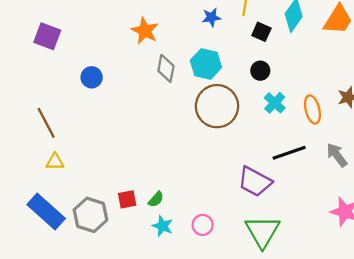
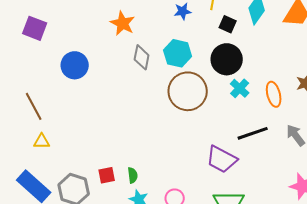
black circle: (260, 71) -> (227, 59), size x1.8
blue circle: (92, 77) -> (75, 65), size x1.4
green semicircle: (156, 199) -> (133, 175), turned -49

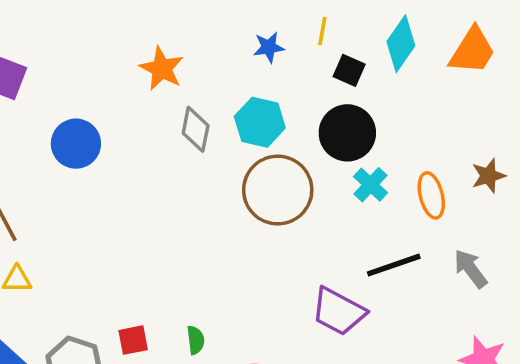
green semicircle: (133, 175) -> (196, 340), moved

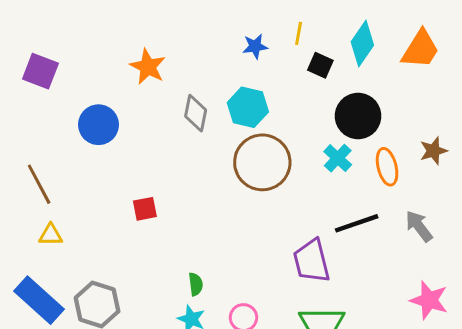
orange star: (162, 69) -> (148, 67), moved
black circle: (347, 133) -> (358, 116), moved
purple trapezoid: (338, 311) -> (312, 261), turned 48
red square: (133, 340) -> (145, 209), moved

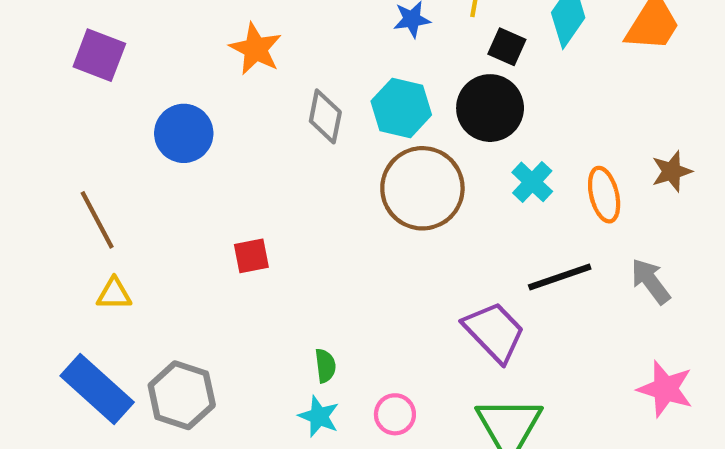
black circle: (358, 116) -> (490, 108), moved
purple trapezoid: (312, 261) -> (494, 332), turned 150

